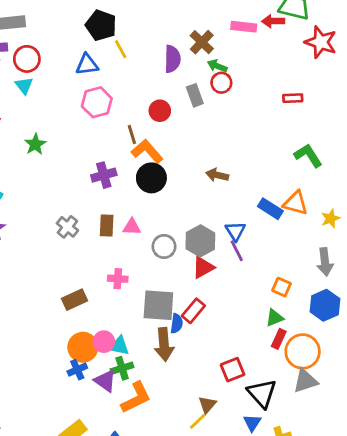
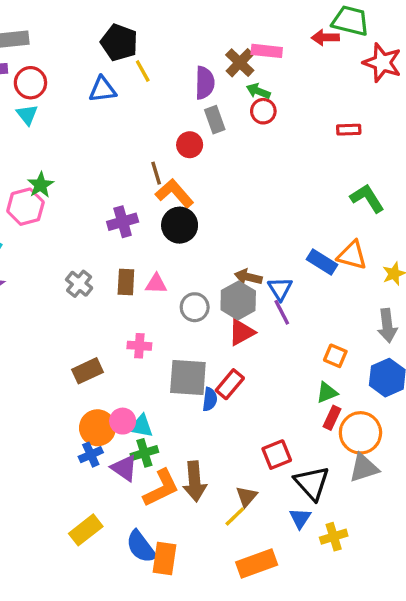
pink rectangle: (244, 27) -> (267, 51), moved
gray rectangle: (195, 95) -> (215, 120), moved
pink hexagon: (97, 102) -> (25, 207), moved
brown arrow: (217, 175) -> (248, 277), moved
brown arrow: (164, 344) -> (195, 481), moved

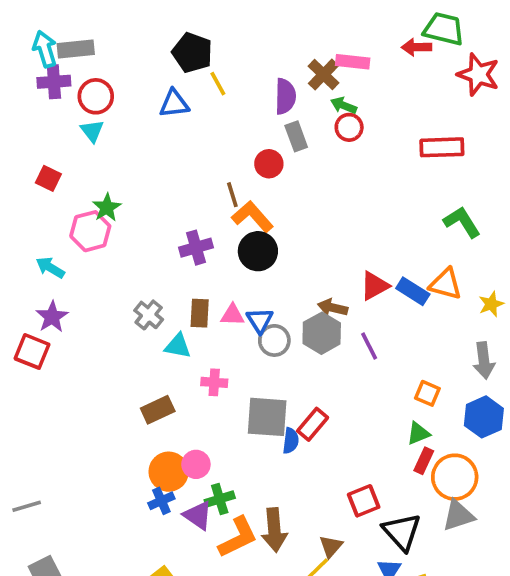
red rectangle: (349, 130) -> (442, 147), size x1.6
blue triangle: (280, 289) -> (260, 320), moved
red triangle: (242, 332) -> (375, 286), moved
cyan triangle: (141, 426) -> (178, 346), moved

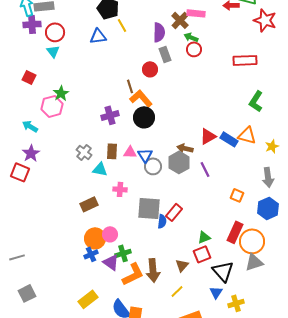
green L-shape: (462, 222) -> (256, 101), turned -115
green triangle: (418, 433) -> (204, 237), moved
red rectangle: (424, 461) -> (235, 232), size x1.5
brown triangle: (331, 546) -> (182, 265), moved

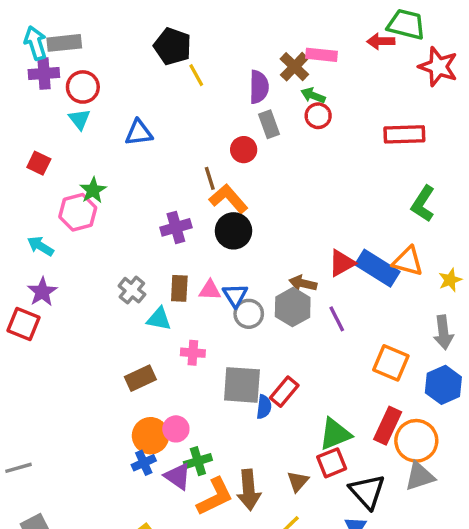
blue triangle: (98, 36) -> (139, 133), moved
blue rectangle: (229, 139) -> (377, 268), size x1.4
orange square: (237, 195) -> (391, 363), size x1.5
green triangle: (204, 237) -> (335, 434), size x1.5

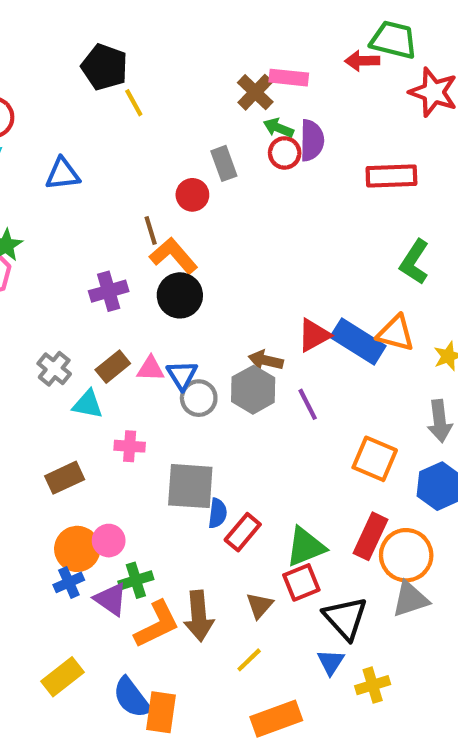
purple semicircle: (259, 87) -> (312, 140), moved
brown rectangle: (179, 288) -> (113, 367), turned 48
red rectangle: (284, 392) -> (243, 532), moved

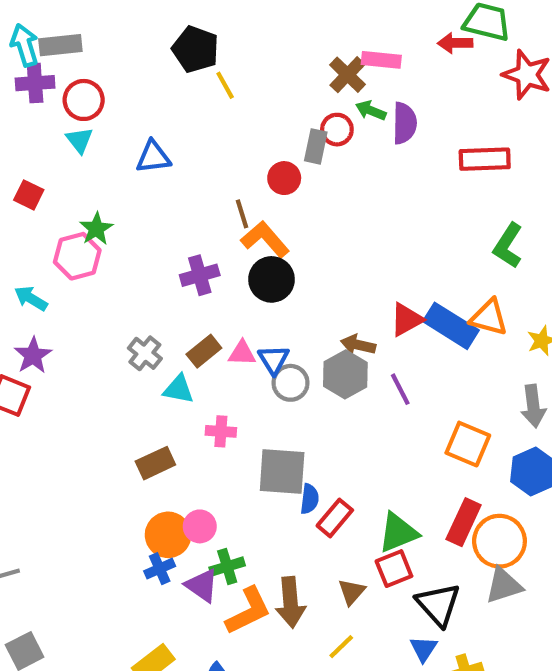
red circle: (285, 153) -> (337, 130), moved
gray rectangle: (224, 163) -> (316, 146), turned 32

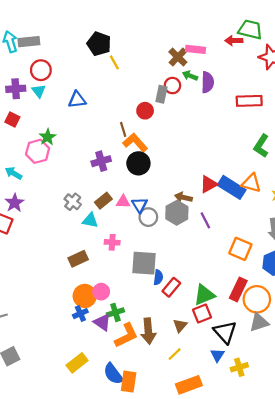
purple cross: (35, 83) -> (16, 89), moved

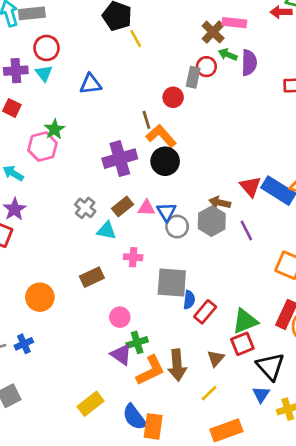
purple cross: (101, 161) -> (120, 159), size x1.4
red triangle: (209, 184) -> (250, 187), turned -42
orange circle: (85, 296) -> (40, 297), moved
blue cross: (80, 314) -> (24, 344), moved

